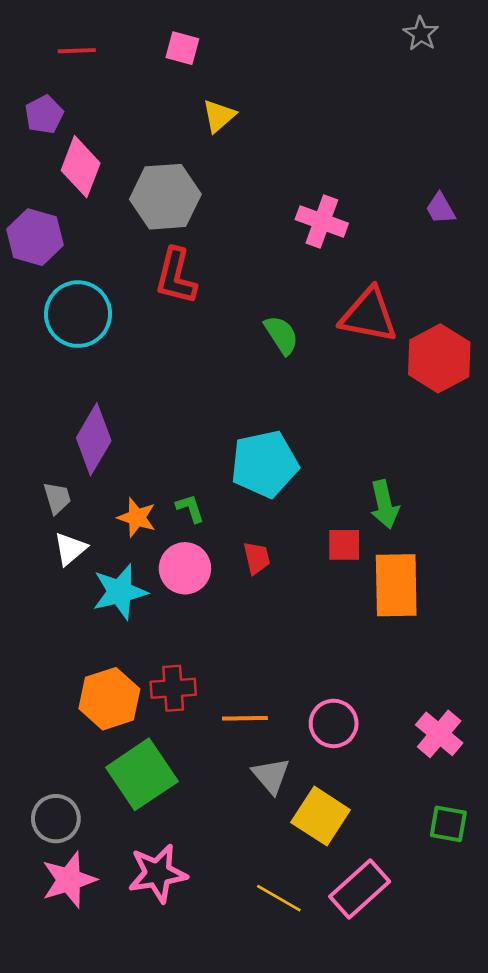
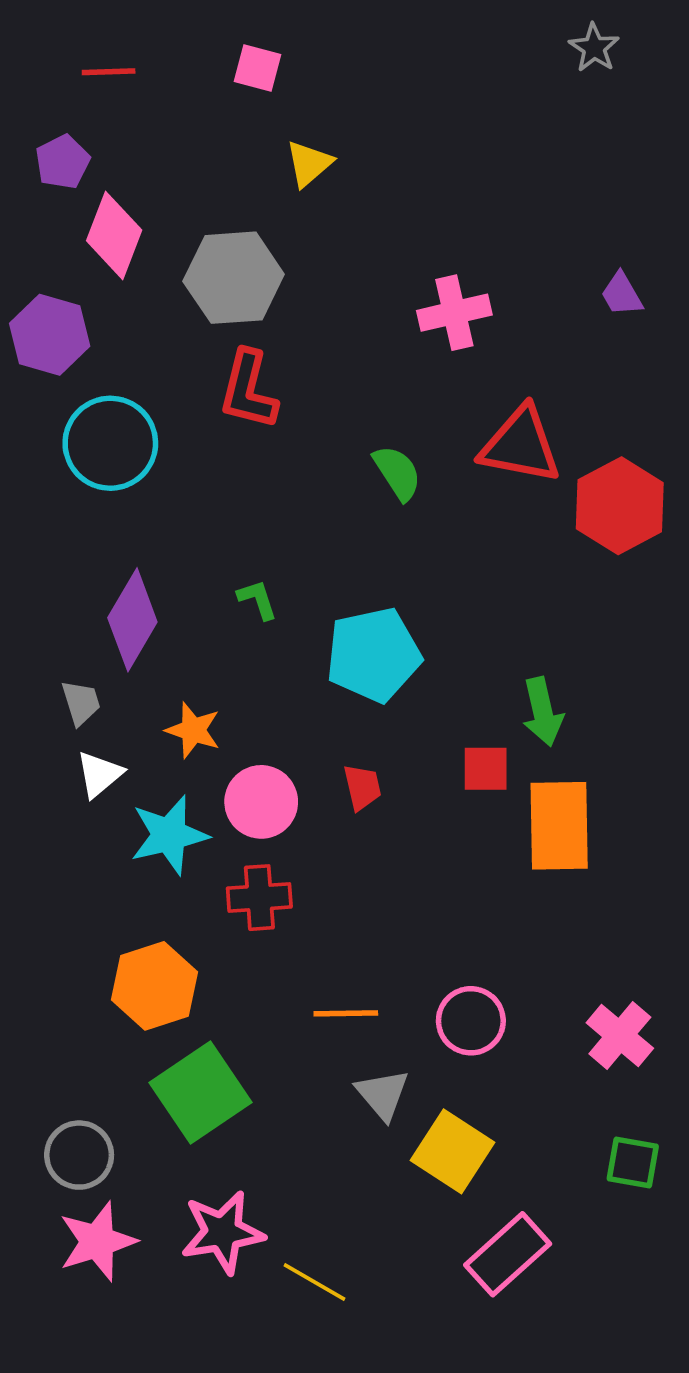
pink cross: (322, 221) -> (454, 313), turned -33
green L-shape: (190, 508) -> (258, 600), moved
red cross: (173, 688) -> (259, 898), moved
yellow line: (279, 898) -> (315, 1282), moved

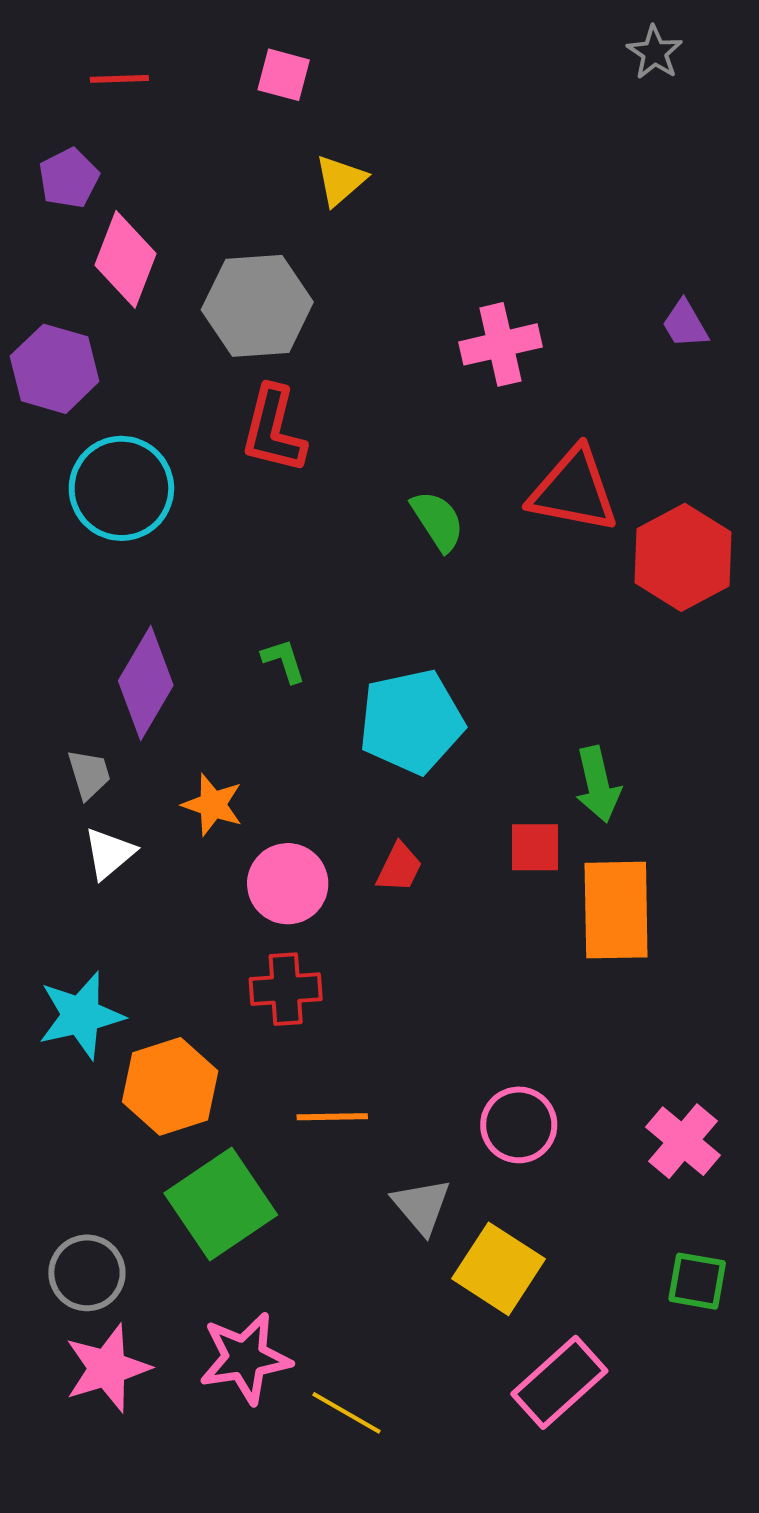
red trapezoid: (362, 787) -> (399, 867), turned 39
cyan star: (169, 835) -> (81, 1015), moved
orange line: (346, 1013) -> (332, 1117), moved

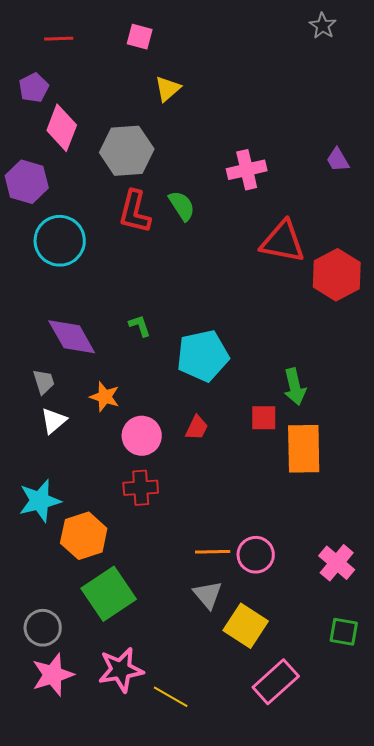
green semicircle: (438, 521) -> (182, 206), moved
purple diamond: (146, 683) -> (72, 337), turned -60
orange line: (332, 1117) -> (213, 552), moved

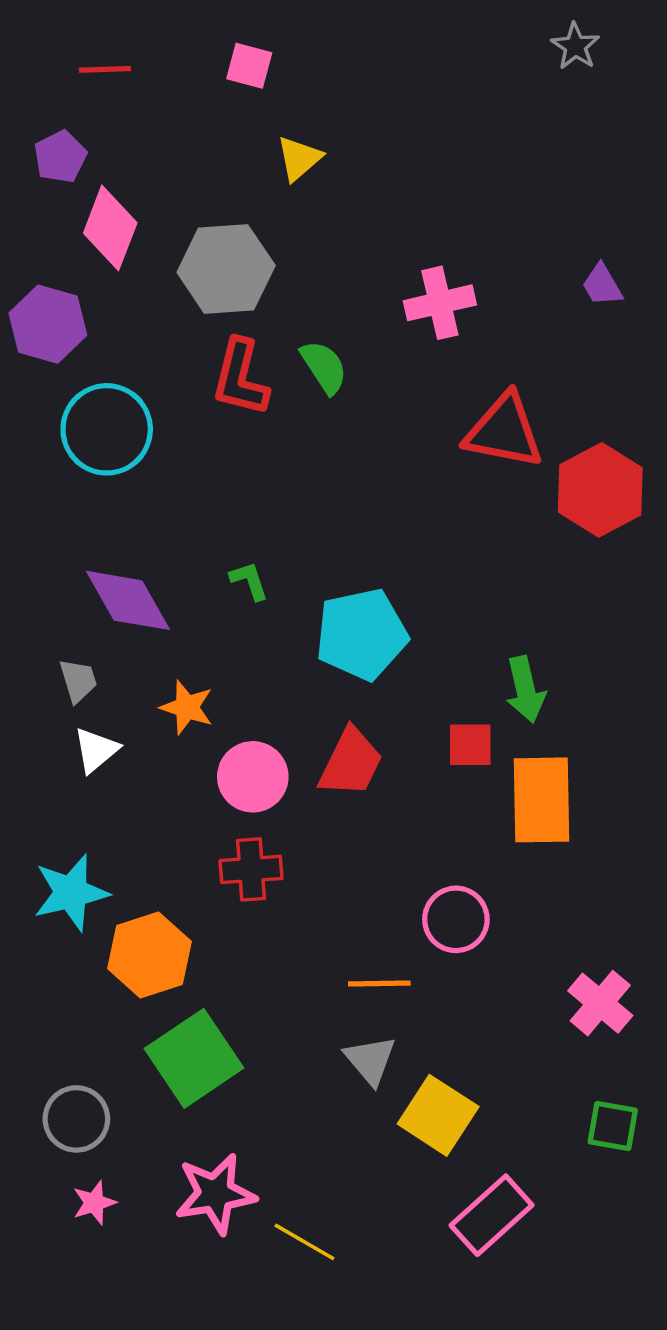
red trapezoid: (197, 428) -> (351, 763), size x1.6
pink circle: (256, 555) -> (456, 919), moved
pink star: (53, 675) -> (94, 1203), size x0.6

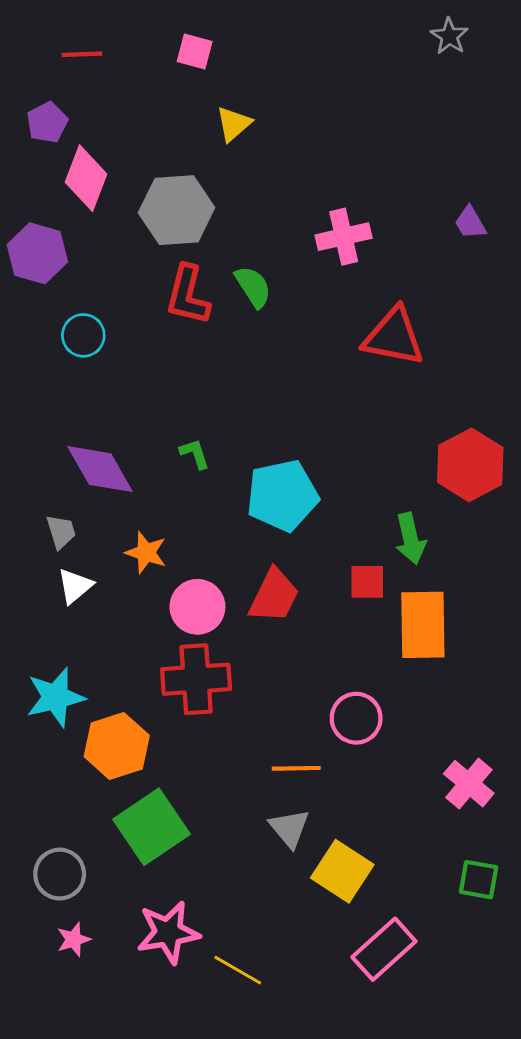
cyan circle: (107, 429) -> (83, 335), size x0.6
red hexagon: (600, 490) -> (470, 465), moved
red cross: (251, 869) -> (196, 679), size x1.4

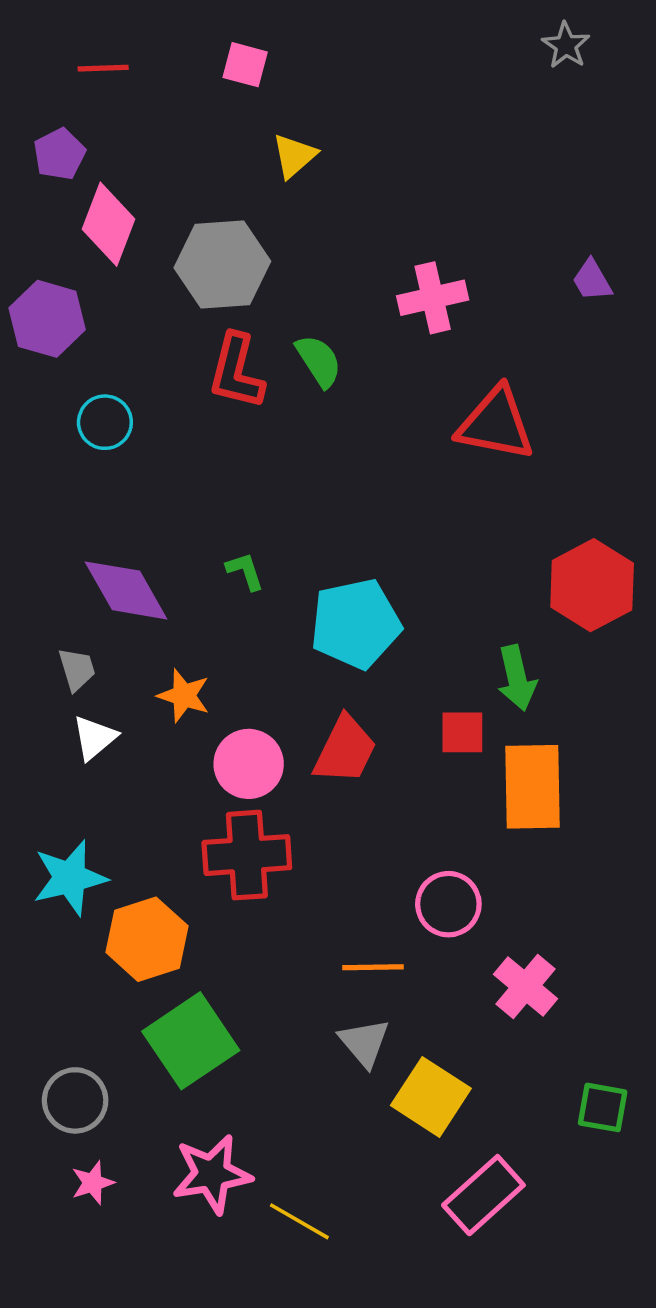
pink cross: (469, 784) -> (526, 987), moved

